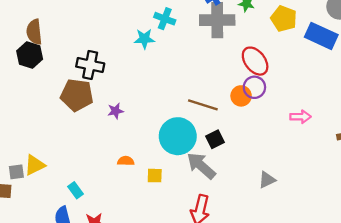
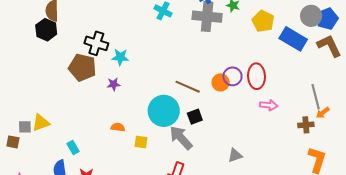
cyan star: (144, 39) -> (120, 57), moved
red ellipse: (255, 61) -> (256, 76), moved, turned 30

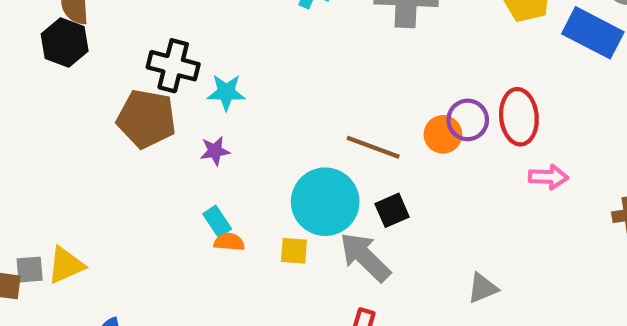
yellow triangle: (41, 123) -> (66, 265), moved
gray square: (25, 127) -> (30, 270), moved
yellow square: (141, 142) -> (294, 251), moved
cyan rectangle: (73, 147) -> (217, 221), moved

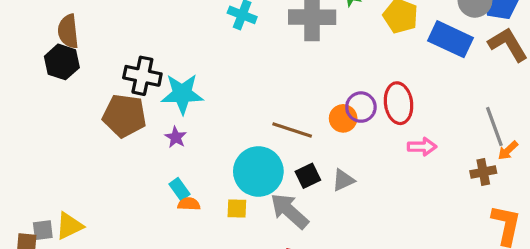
cyan star: (226, 92) -> (182, 94), size x1.5
purple star: (215, 151) -> (176, 137), turned -30
gray triangle: (483, 288) -> (343, 180), moved

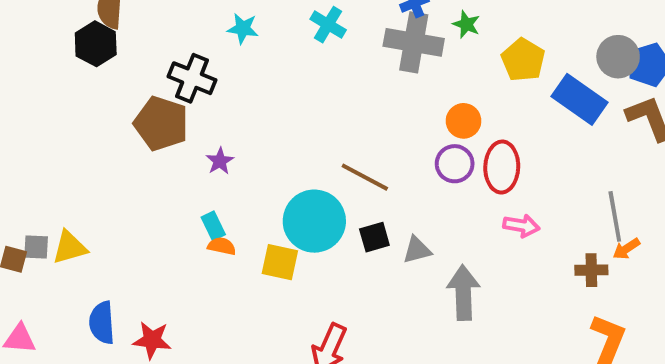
cyan star: (182, 94) -> (243, 28), moved, size x0.6
orange circle: (343, 118) -> (464, 121), moved
yellow square: (237, 209) -> (280, 262), size x1.4
gray arrow: (289, 211) -> (463, 293), moved, turned 36

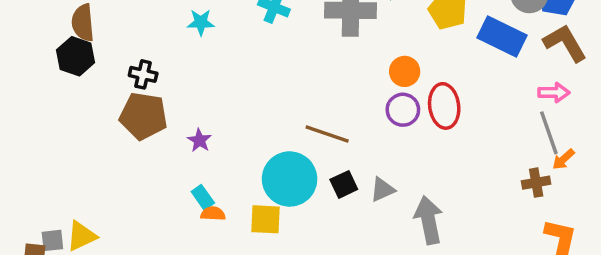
black cross: (192, 78) -> (143, 74), moved, size x0.7
pink arrow: (521, 226) -> (554, 93), moved

